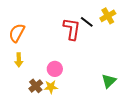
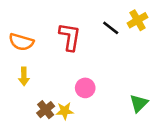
red L-shape: (72, 29) -> (70, 37), moved
orange semicircle: (17, 33) -> (21, 42), turned -102
pink circle: (55, 69) -> (85, 88), moved

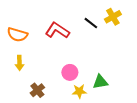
red L-shape: (70, 37) -> (57, 30), turned -65
green triangle: (139, 103) -> (100, 82), moved, turned 35
yellow star: (65, 111) -> (79, 91), moved

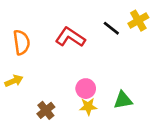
orange semicircle: (17, 35) -> (22, 42), turned -114
yellow arrow: (19, 63) -> (14, 81), moved, turned -112
yellow star: (79, 91) -> (88, 107), moved

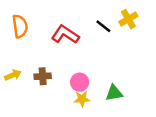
orange semicircle: (22, 42) -> (20, 26), moved
brown cross: (46, 110) -> (43, 76), moved, turned 35

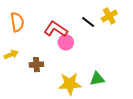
yellow arrow: (13, 75) -> (11, 54), moved
pink circle: (80, 82) -> (66, 42), moved
yellow star: (82, 99) -> (70, 84), size x1.6

